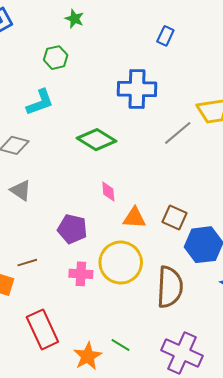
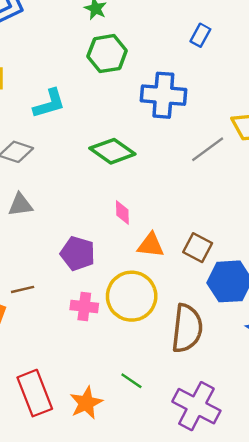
green hexagon: (56, 58) -> (107, 54), moved, size x1.4
gray triangle: (21, 190) -> (20, 205), turned -45
red rectangle: (42, 329) -> (35, 393), moved
green line: (120, 345) -> (131, 381), moved

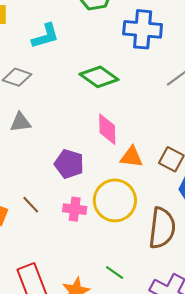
pink diamond: (122, 213) -> (107, 129), size x1.5
brown line: (23, 289) -> (31, 205), moved, turned 60

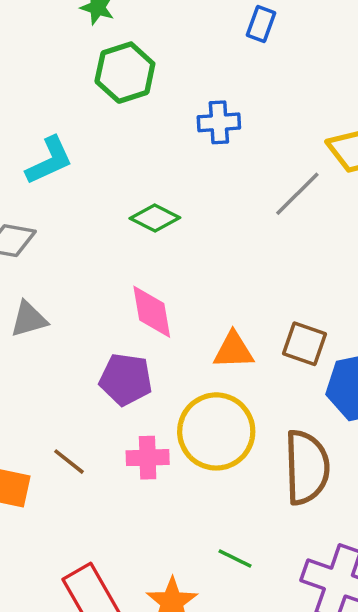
blue cross: (143, 29) -> (219, 122), size x0.6
green diamond: (99, 77) -> (155, 218), size x0.7
pink diamond: (107, 129) -> (152, 312), moved

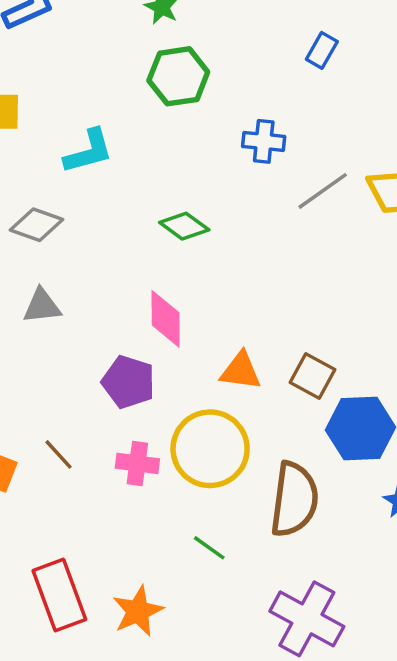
gray line: (297, 194) -> (323, 191), moved
green line: (235, 558) -> (209, 548), moved

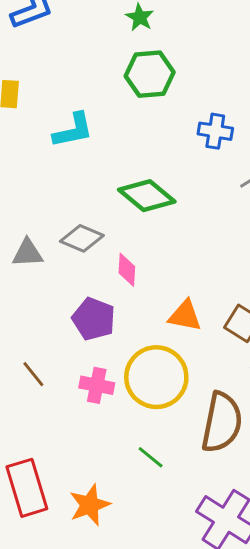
gray diamond: (37, 225) -> (82, 238), moved
green diamond: (184, 226) -> (147, 196), size x1.4
pink diamond: (166, 319) -> (127, 270), size x0.7

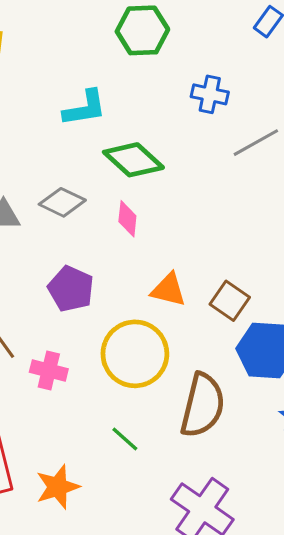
cyan L-shape: (73, 130) -> (85, 108), moved
pink diamond: (127, 270) -> (127, 219), moved
pink cross: (97, 385) -> (49, 370), moved

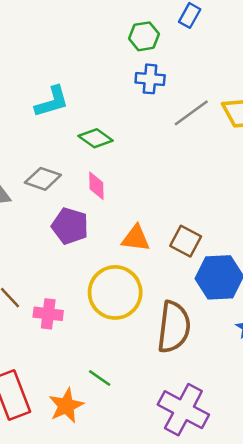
green hexagon: (142, 30) -> (144, 36), moved, size x0.7
green diamond: (133, 160) -> (96, 138), size x0.7
purple pentagon: (71, 289) -> (70, 226), moved
green line: (125, 439) -> (100, 378), moved

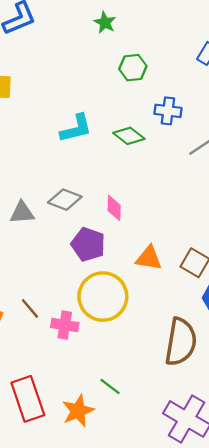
green hexagon: (144, 36) -> (133, 68), moved
green diamond: (96, 138) -> (129, 136), moved
yellow circle: (115, 292) -> (103, 297), moved

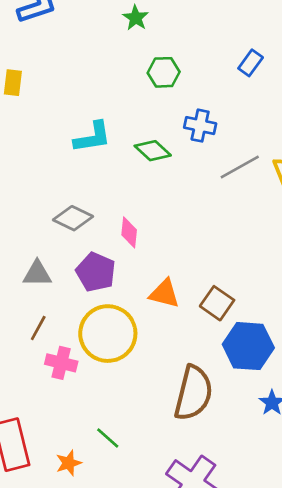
gray triangle: (22, 213) -> (37, 274), moved
brown line: (30, 308) -> (38, 328), moved, turned 65
orange star: (78, 411) -> (69, 463), size x0.7

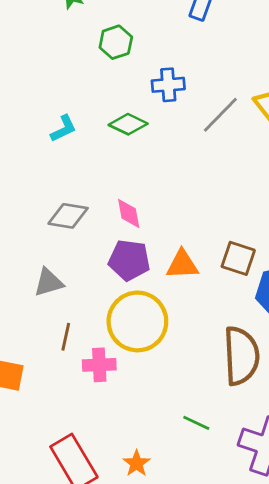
cyan L-shape: (92, 137) -> (63, 129), size x0.7
purple pentagon: (96, 272) -> (129, 260), moved
green line: (108, 438) -> (196, 423), moved

